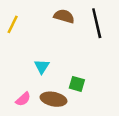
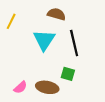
black line: (97, 23) -> (74, 43), moved
cyan triangle: (42, 66) -> (44, 40), moved, size x1.6

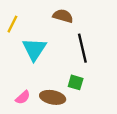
cyan triangle: (44, 40) -> (34, 49), moved

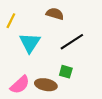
black line: (82, 48) -> (72, 42), turned 70
pink semicircle: (23, 97) -> (20, 85), size x1.5

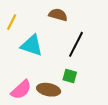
black line: (72, 42) -> (76, 44), turned -30
cyan triangle: (30, 43) -> (32, 45), turned -45

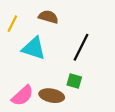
brown semicircle: (58, 15) -> (48, 17), moved

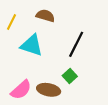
green square: (74, 81) -> (70, 76), turned 32

